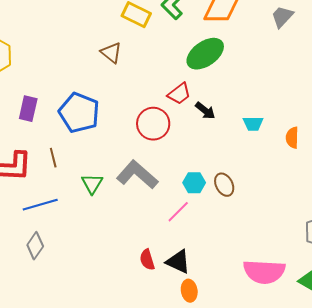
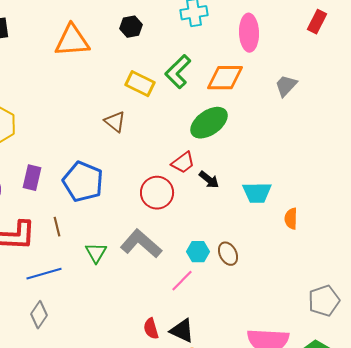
cyan trapezoid: (253, 124) -> (257, 193), size x1.4
orange semicircle: (292, 138) -> (291, 219), moved

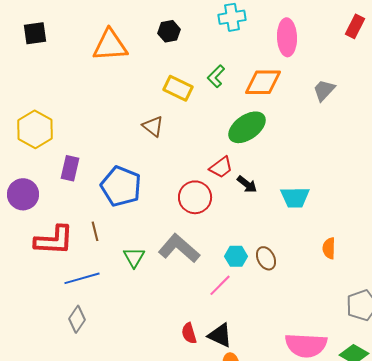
green L-shape: (178, 72) -> (216, 76), size x0.7
purple rectangle: (32, 178) -> (70, 168), moved
orange semicircle: (291, 219) -> (329, 248), moved

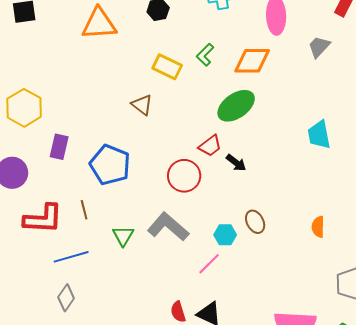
gray trapezoid: (324, 90) -> (319, 47), moved
cyan trapezoid: (295, 197) -> (319, 135), moved, turned 80
brown ellipse: (266, 258) -> (255, 222), moved

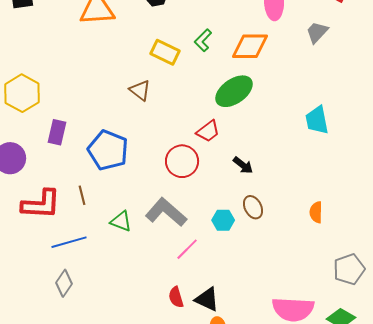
black arrow: (236, 163) -> (243, 165), moved
green triangle: (123, 236) -> (121, 221), turned -40
pink line: (209, 264) -> (187, 249), moved

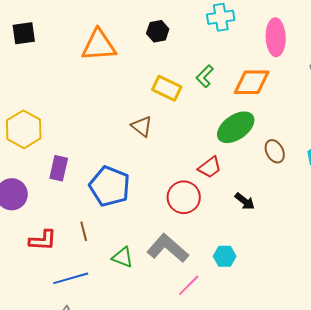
red L-shape: (41, 204) -> (43, 240), size x0.7
brown ellipse: (253, 207) -> (275, 151), moved

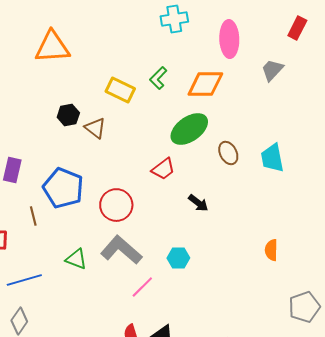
black hexagon: (158, 31) -> (68, 115), moved
red circle: (184, 197) -> (116, 205), moved
brown line: (84, 231) -> (33, 216), moved

